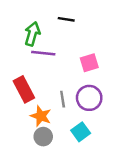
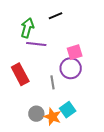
black line: (66, 19) -> (55, 16), turned -32
purple circle: (89, 98) -> (71, 68), moved
orange star: (41, 116) -> (52, 117), moved

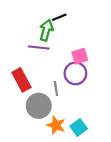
green arrow: (27, 28) -> (46, 30), moved
cyan square: (68, 110) -> (79, 127), moved
gray circle: (36, 114) -> (39, 106), moved, size x1.5

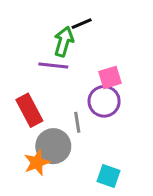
orange star: (56, 125) -> (37, 163), moved, turned 30
cyan square: (79, 127) -> (109, 176), turned -35

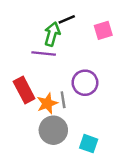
pink square: (110, 77) -> (103, 30), moved
gray circle: (53, 146) -> (53, 130), moved
orange star: (37, 163) -> (47, 103), moved

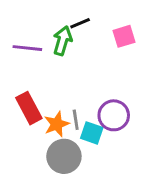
purple line: (44, 53) -> (27, 48), moved
purple circle: (85, 83) -> (114, 115), moved
cyan square: (89, 144) -> (92, 133), moved

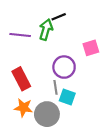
pink square: (124, 36) -> (91, 48), moved
purple circle: (114, 115) -> (64, 67), moved
orange star: (57, 124) -> (23, 108), moved, turned 30

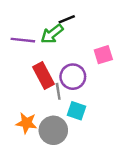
green arrow: (46, 30) -> (52, 34), turned -144
red rectangle: (21, 79) -> (44, 75), moved
gray line: (55, 87) -> (58, 91), moved

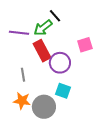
black line: (67, 19) -> (55, 16), turned 72
red rectangle: (44, 75) -> (42, 51), moved
gray line: (58, 91) -> (23, 75), moved

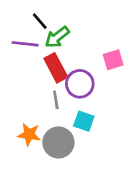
black line: (55, 16) -> (40, 21), moved
gray line: (23, 75) -> (56, 100), moved

